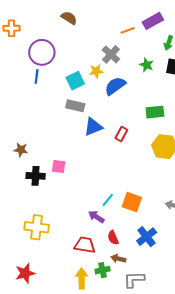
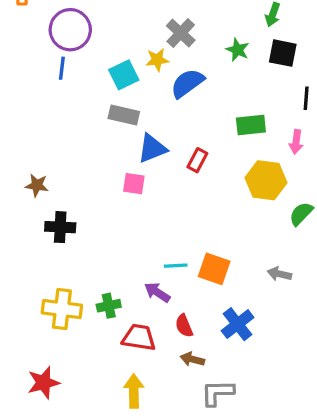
pink square: (59, 166) -> (134, 184), moved
cyan line: (108, 200) -> (176, 266), turned 48
green cross: (103, 270) -> (109, 306), moved

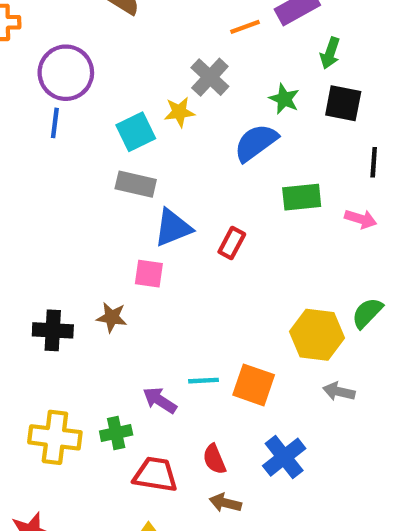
blue semicircle: (187, 83) -> (256, 143), moved
pink arrow: (296, 142) -> (361, 219), turned -80
yellow hexagon: (266, 180) -> (317, 335), moved
brown star: (37, 185) -> (112, 317), moved
purple arrow: (157, 292) -> (160, 400), moved

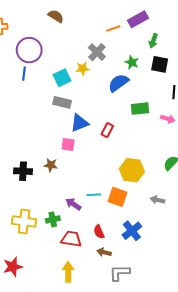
yellow hexagon: (317, 335) -> (132, 170), moved

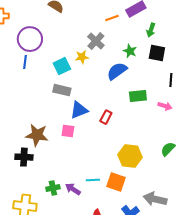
brown star: (51, 165) -> (37, 135), moved, size x1.6
gray arrow: (157, 200) -> (155, 199), moved, size x1.6
green cross: (53, 219) -> (53, 188), moved

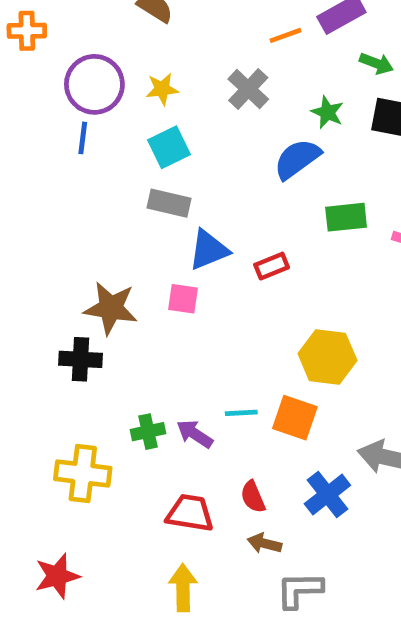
green arrow: (151, 30) -> (376, 63), turned -88
yellow star: (82, 57) -> (162, 89), moved
red rectangle: (106, 117) -> (272, 266), turned 40

